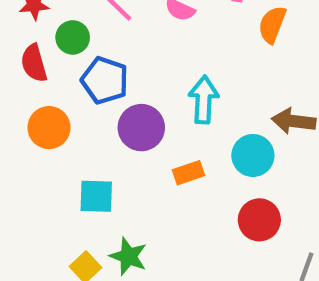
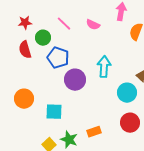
orange circle: (49, 128) -> (24, 99), moved
orange rectangle: (189, 173) -> (94, 132), moved

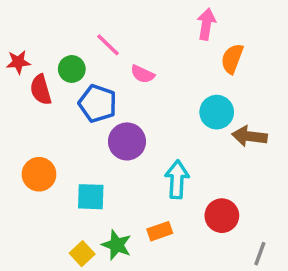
red star: (25, 23) -> (18, 62), moved
pink semicircle: (93, 25) -> (142, 74), moved
cyan arrow: (104, 67) -> (177, 179), moved
cyan circle: (127, 93) -> (217, 112), moved

